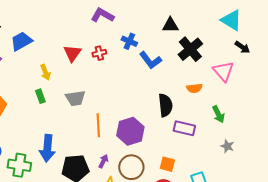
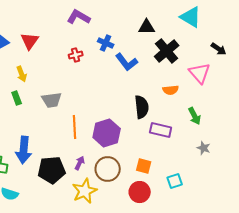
cyan triangle: (231, 20) -> (191, 17), moved
red triangle: (72, 53) -> (30, 41), moved

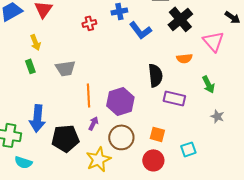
blue cross: (106, 43) -> (119, 11), turned -35
purple arrow: (80, 163) -> (93, 123), moved

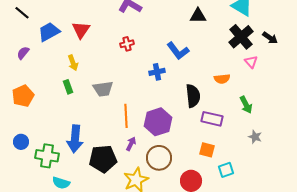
blue cross: (119, 11) -> (157, 72), moved
black cross: (180, 19) -> (241, 37), moved
pink triangle: (213, 41) -> (251, 62), size x0.6
orange square: (157, 134) -> (207, 150), moved

